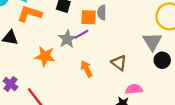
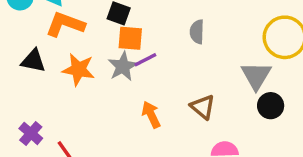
gray semicircle: (102, 12) -> (197, 32), moved
orange square: (89, 17) -> (130, 38), moved
orange star: (45, 56) -> (78, 70), moved

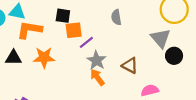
gray star: (123, 66) -> (96, 60), moved

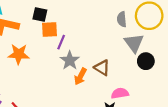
gray semicircle: (116, 17) -> (122, 19), moved
purple line: (86, 42) -> (61, 42), turned -32
orange arrow: (97, 77) -> (80, 76), moved, turned -119

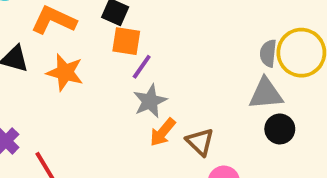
gray semicircle: (122, 19) -> (268, 53), moved
gray triangle: (134, 43) -> (266, 94), turned 50
brown triangle: (102, 68) -> (200, 142), moved

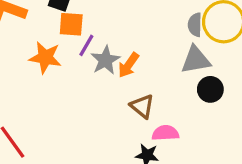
orange star: (65, 72) -> (45, 57), moved
gray star: (150, 101) -> (105, 60), moved
orange arrow: (163, 132) -> (128, 65), moved

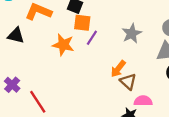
gray star: (105, 60) -> (132, 33), moved
orange arrow: (128, 65) -> (118, 69), moved

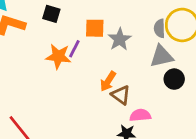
orange square: (82, 23) -> (95, 28), moved
orange star: (63, 45) -> (58, 56), moved

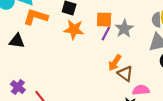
purple line: (74, 49) -> (106, 34), moved
orange star: (58, 56) -> (74, 30), moved

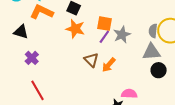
brown triangle: (125, 74) -> (91, 60), moved
purple cross: (18, 87) -> (32, 58), moved

